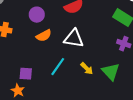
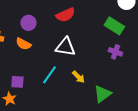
orange semicircle: (44, 36) -> (23, 44), moved, turned 56
green triangle: (111, 72) -> (102, 94), moved, turned 36

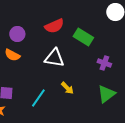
green rectangle: (114, 26) -> (83, 37), moved
cyan line: (49, 75) -> (38, 98), moved
green triangle: (102, 94) -> (106, 94), moved

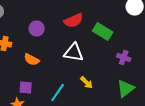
orange semicircle: (12, 55) -> (32, 60), moved

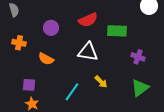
green rectangle: (103, 32) -> (117, 31), turned -30
purple square: (26, 88) -> (29, 85), moved

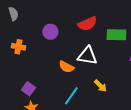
orange semicircle: (46, 59) -> (66, 67), moved
purple square: (29, 85) -> (28, 89), turned 32

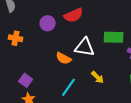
red semicircle: (87, 24) -> (74, 15), moved
green rectangle: (116, 35) -> (114, 37), moved

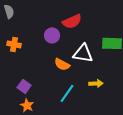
purple circle: (48, 23) -> (52, 35), moved
yellow arrow: (98, 77) -> (96, 83), turned -48

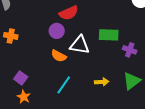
purple circle: (52, 35) -> (57, 31), moved
yellow arrow: (96, 83) -> (102, 82), moved

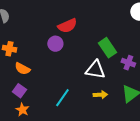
green rectangle: (109, 35) -> (107, 48), turned 54
white triangle: (80, 45) -> (95, 70), moved
orange semicircle: (59, 56) -> (22, 69), moved

